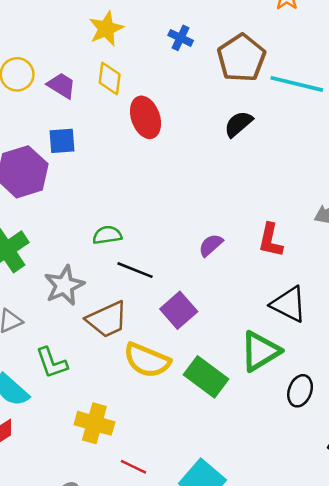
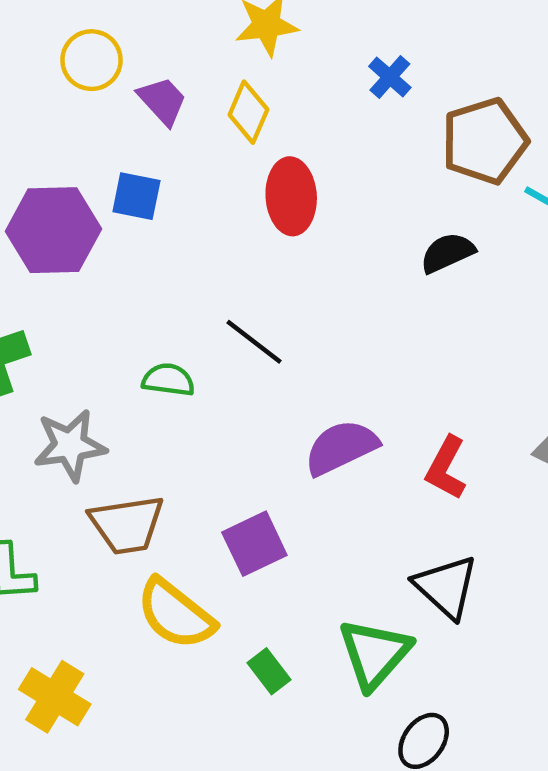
purple semicircle: (211, 245) -> (341, 447), size x1.6
black line: (135, 270) -> (254, 342), moved
green triangle: (260, 351) -> (374, 654), turned -33
green rectangle: (206, 377) -> (269, 671), size x0.6

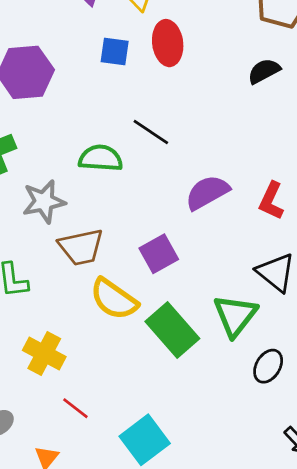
blue square: (136, 196) -> (115, 52), moved
green semicircle: (168, 380) -> (101, 158), size x1.4
green rectangle: (269, 671) -> (172, 330), size x2.0

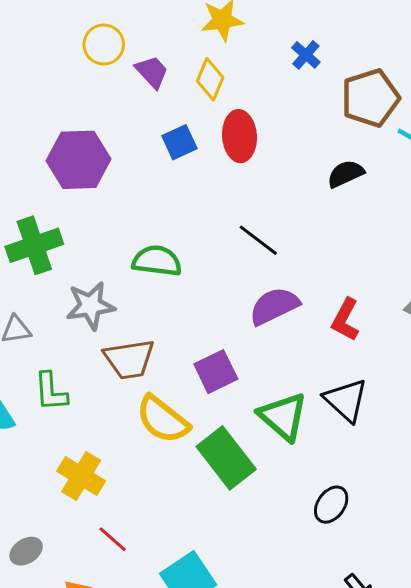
blue square: (115, 52) -> (179, 142), turned -36
black line: (151, 132) -> (258, 240), moved
green triangle: (235, 315) -> (283, 416), moved, turned -30

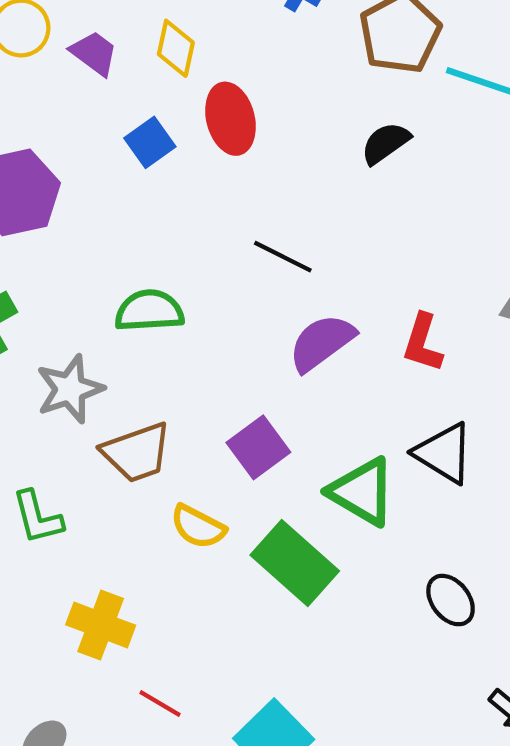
yellow semicircle: (163, 420) -> (198, 527), size x0.7
black ellipse: (331, 505) -> (451, 600), turned -63

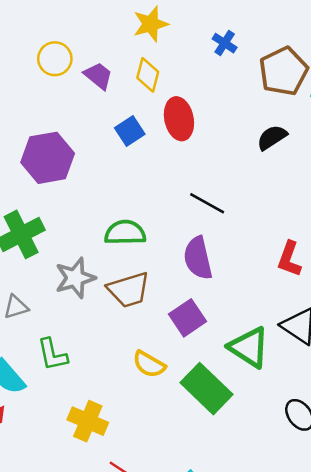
purple semicircle: (322, 343) -> (198, 258), moved, turned -69
brown trapezoid: (137, 452) -> (129, 290), moved

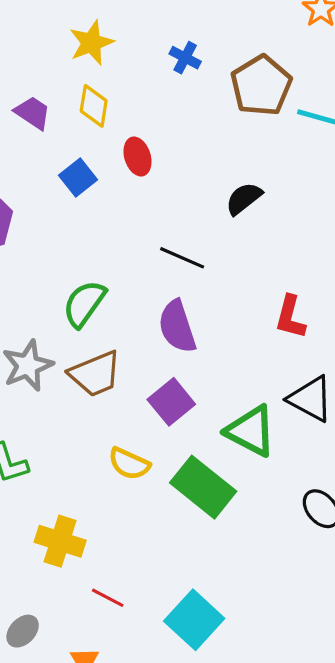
red ellipse: (179, 119) -> (137, 157), size x0.7
black semicircle: (272, 137) -> (244, 199), moved
green semicircle: (125, 233) -> (84, 304), turned -48

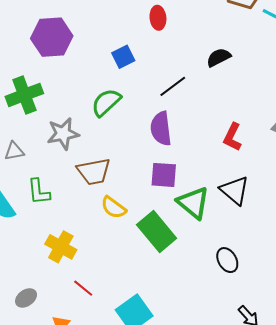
blue square: (78, 177) -> (123, 57), moved
black line: (182, 258) -> (173, 86), turned -72
brown trapezoid: (95, 374) -> (94, 172), moved
purple square: (171, 402) -> (164, 175), moved, turned 32

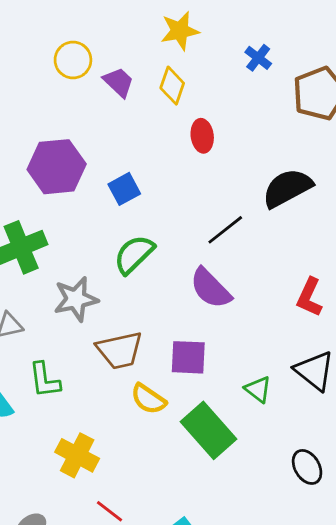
blue square: (123, 57) -> (124, 189), moved
black semicircle: (219, 57) -> (287, 188), size x1.5
purple semicircle: (161, 128) -> (211, 288), turned -36
purple square: (164, 175) -> (188, 357), moved
green triangle: (193, 203) -> (258, 389), size x0.6

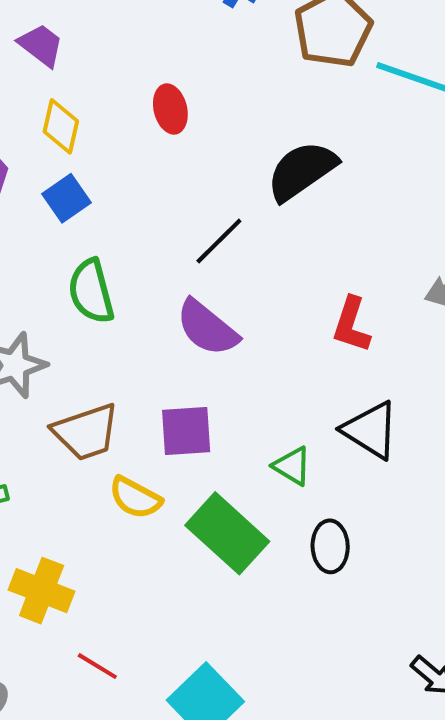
yellow diamond: (172, 86) -> (61, 126), moved
green semicircle: (134, 254) -> (91, 291), turned -54
black ellipse: (307, 467) -> (330, 546), moved, turned 36

